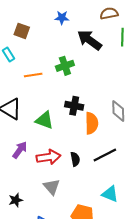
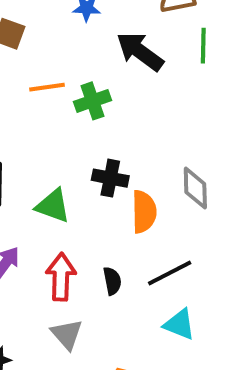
orange line: (33, 75) -> (47, 87), moved
red arrow: (49, 157) -> (61, 277), turned -80
cyan triangle: (110, 194) -> (179, 324), moved

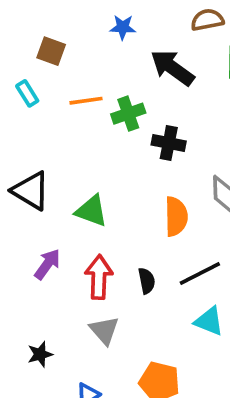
black cross: (110, 178) -> (169, 143), moved

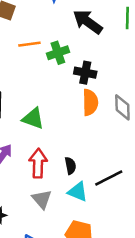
orange semicircle: (176, 216) -> (90, 102), moved
black line: (200, 273) -> (109, 178), moved
cyan triangle: (209, 321) -> (78, 192), moved

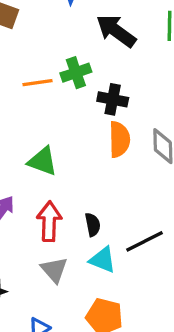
orange line: (29, 44) -> (38, 83), moved

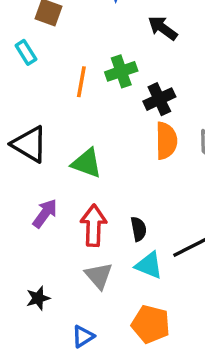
black arrow: (116, 31) -> (163, 28), size x0.7
orange line: (38, 83) -> (81, 82), turned -72
black cross: (113, 99) -> (159, 99), turned -36

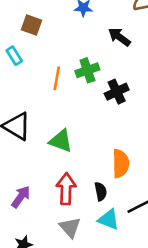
orange semicircle: (166, 141) -> (121, 163), moved
purple arrow: (45, 213) -> (21, 197), moved

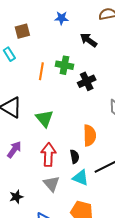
brown square: (31, 25) -> (22, 31), turned -35
green cross: (87, 70) -> (64, 65), turned 30
green triangle: (61, 141) -> (44, 118), turned 30
purple arrow: (21, 197) -> (14, 150), moved

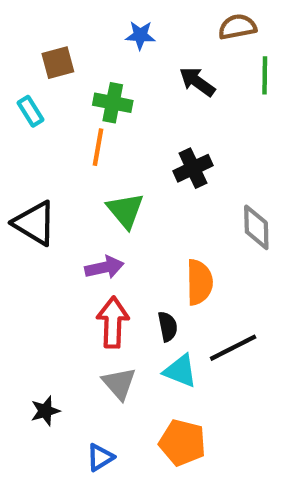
green cross: (64, 65) -> (113, 103), moved
green triangle: (44, 118) -> (125, 210), moved
purple arrow: (14, 150) -> (104, 267), moved, turned 42

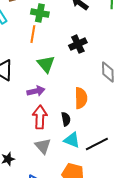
black line: (233, 348) -> (97, 144), moved

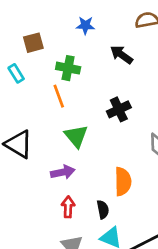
orange line: (33, 34) -> (59, 96), turned -30
red arrow: (40, 117) -> (68, 207), size x0.7

